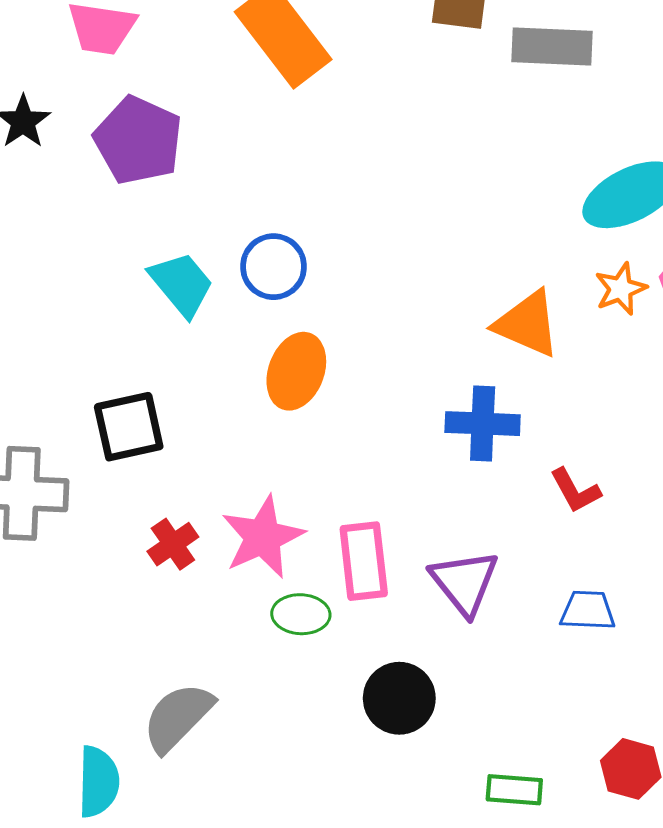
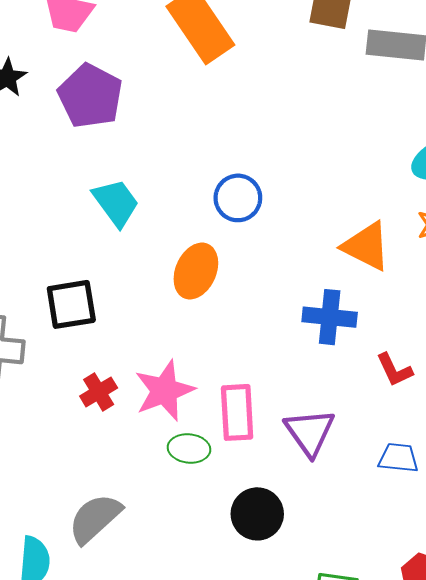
blue circle: (273, 267) -> (238, 198), moved

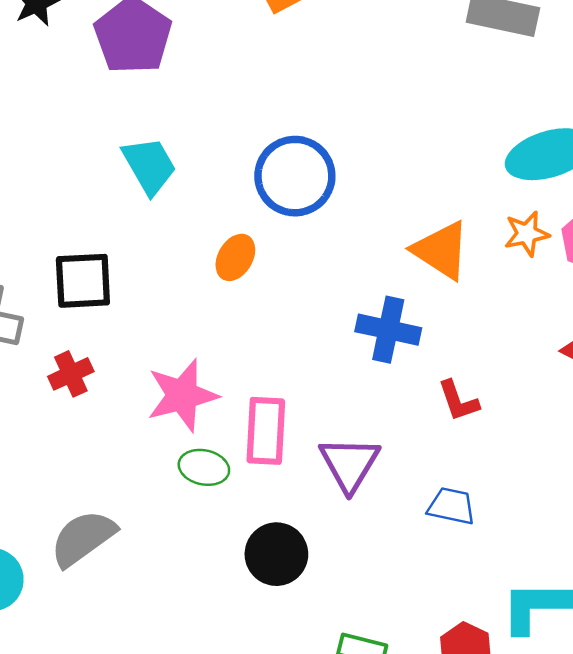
blue circle: (238, 198) -> (295, 176), size x1.4
orange ellipse: (196, 271) -> (235, 257), size x0.7
red cross: (99, 392) -> (71, 374), moved

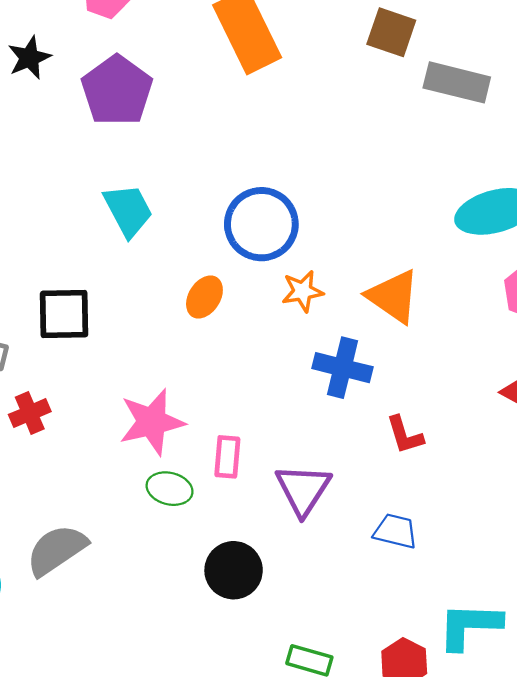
orange star: (527, 234) -> (302, 291), moved
red cross: (71, 374) -> (30, 413), moved
pink rectangle: (266, 431) -> (227, 457), size x0.7

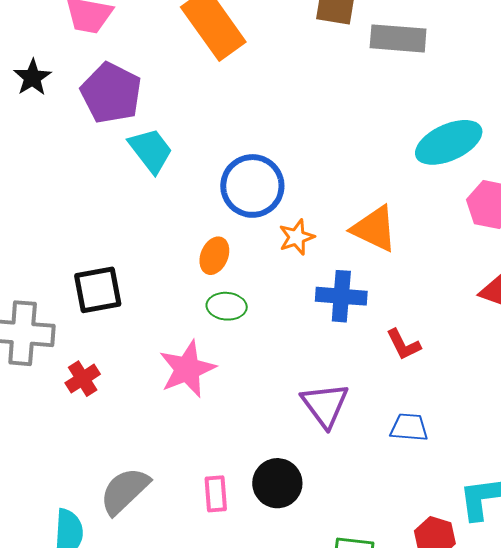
cyan trapezoid: (128, 210) -> (151, 150), moved
pink rectangle: (227, 457) -> (216, 494), moved
green ellipse: (170, 489) -> (227, 306), moved

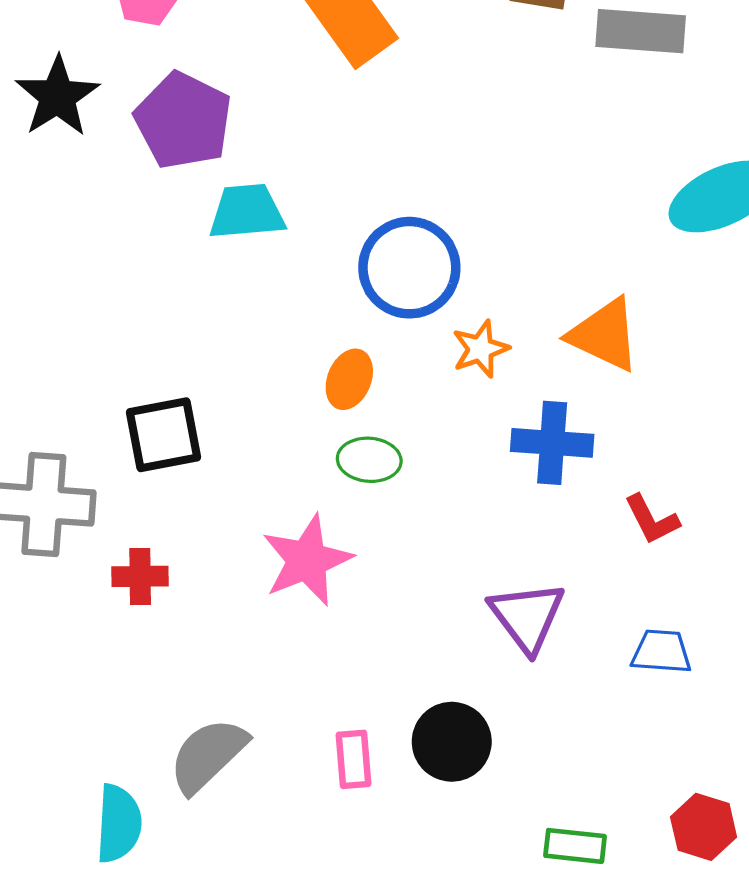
black star: (32, 77) -> (57, 96), size x1.4
cyan trapezoid: (151, 150) -> (247, 212), turned -57
red cross: (83, 379) -> (140, 576), turned 32

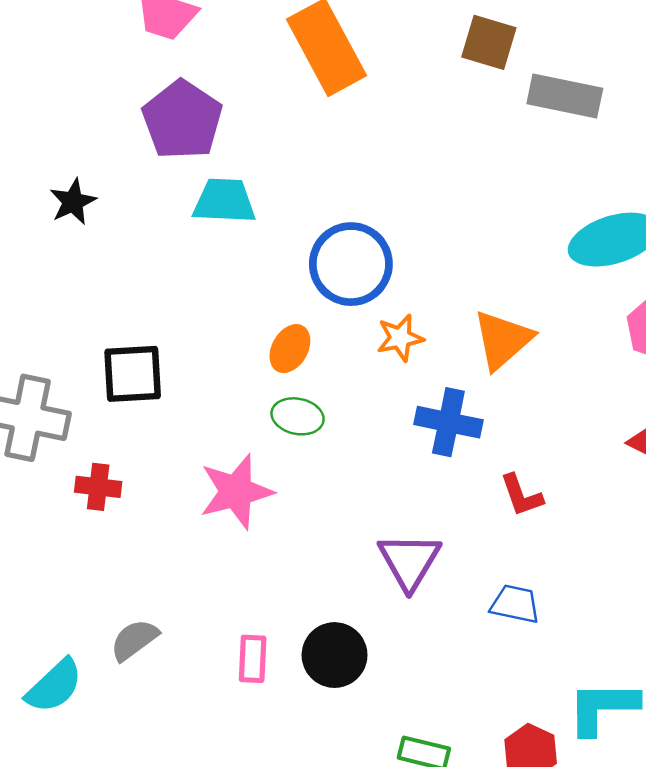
black star: (57, 96) -> (73, 202), moved, size x0.7
orange triangle: (604, 335) -> (503, 340), turned 46
gray semicircle: (208, 755) -> (134, 640), size x0.7
cyan semicircle: (119, 824) -> (54, 686), turned 36

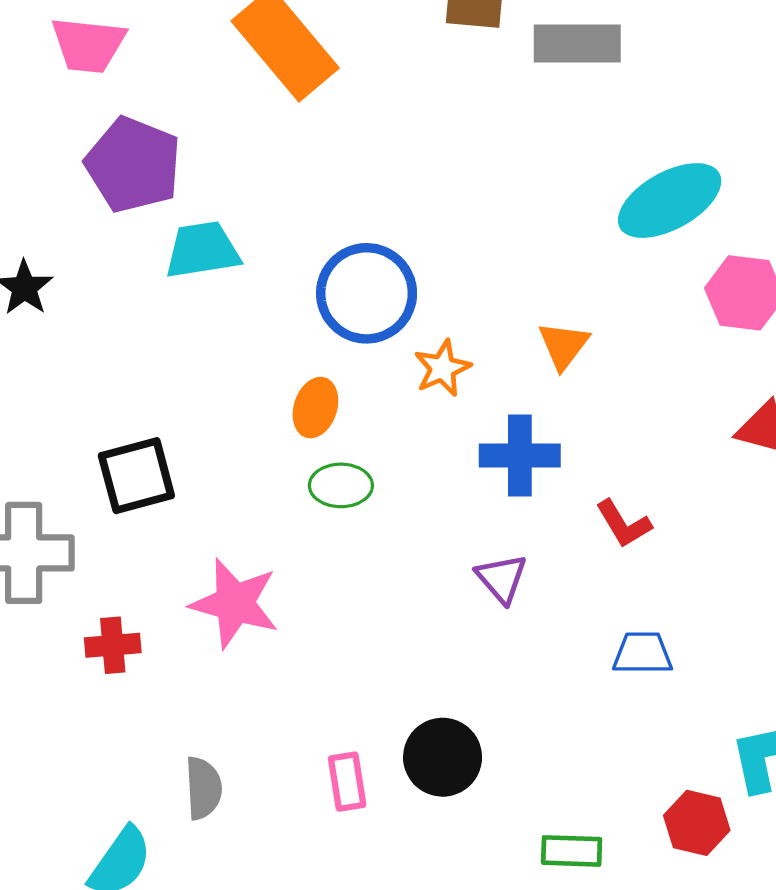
orange triangle: (503, 340) -> (563, 345), size x0.7
red cross: (98, 487) -> (113, 645), moved
pink star: (236, 492) -> (235, 603), moved, turned -30
purple triangle: (409, 561) -> (502, 578), moved, size x0.7
gray semicircle: (134, 640) -> (203, 788), turned 135

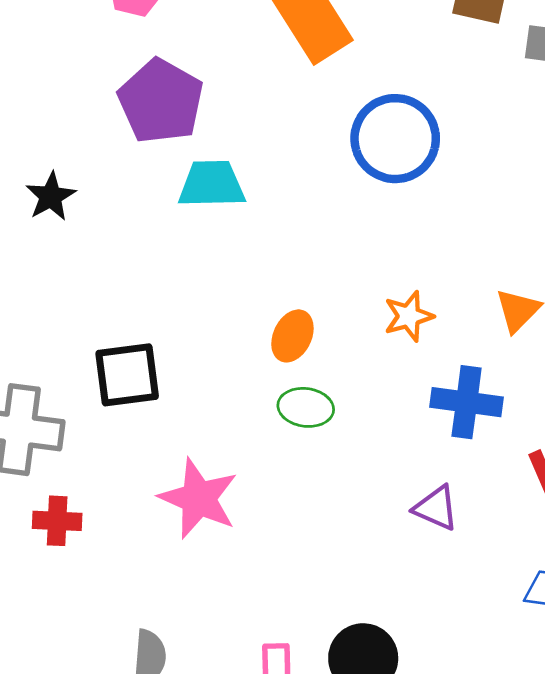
blue circle: (367, 293) -> (395, 139), moved
purple triangle: (502, 578) -> (436, 508), turned -33
red cross: (113, 645) -> (57, 521), moved

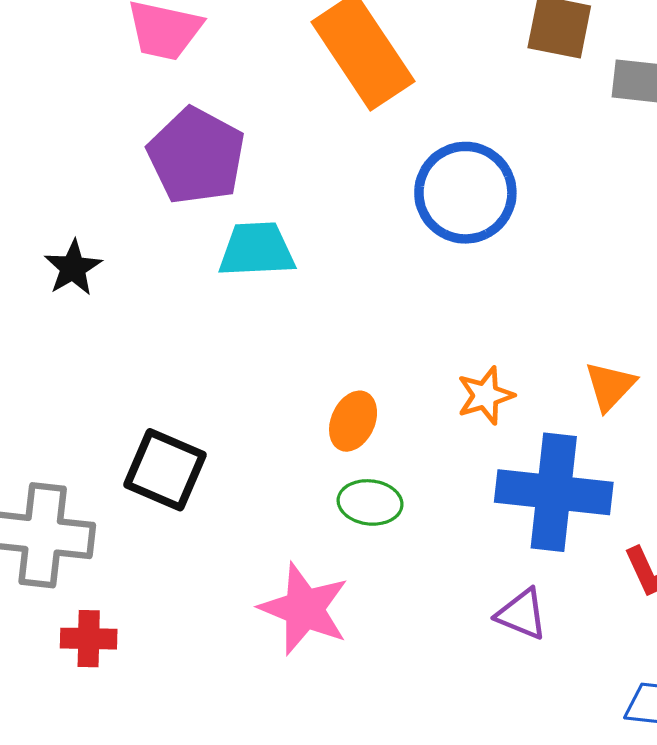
black square: (127, 375) -> (165, 470), turned 32
blue cross: (467, 402) -> (554, 492), size x1.4
pink star: (199, 499) -> (304, 609), moved

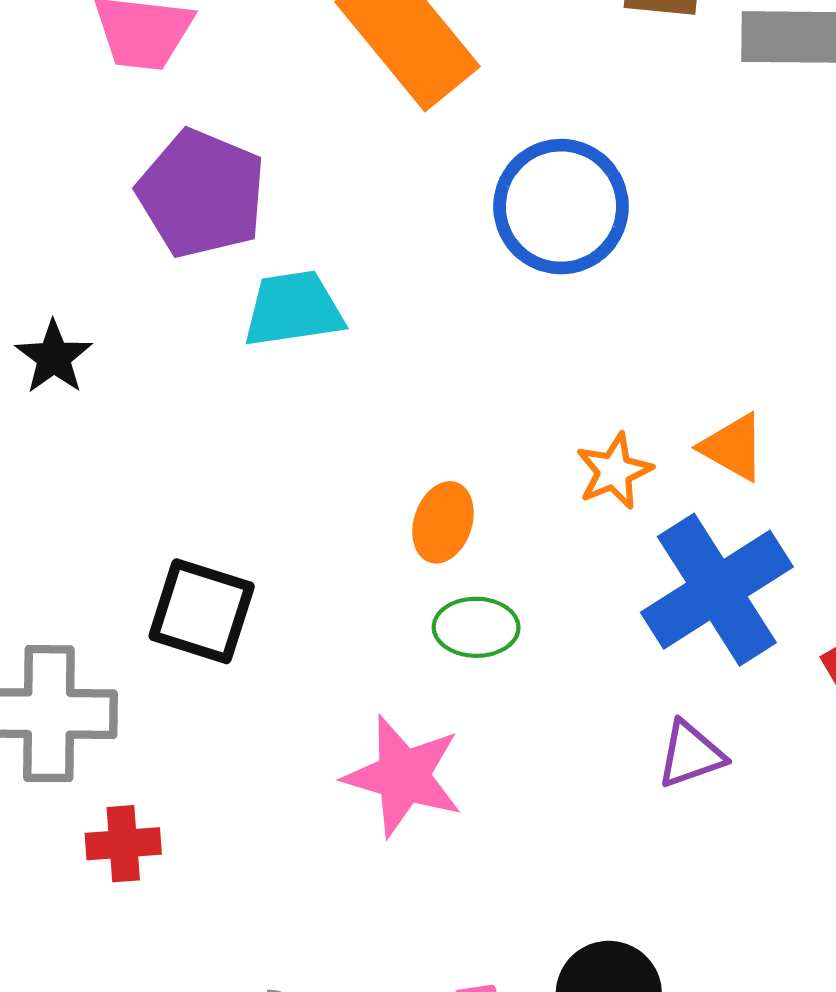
orange triangle: (610, 386) -> (733, 447), moved, turned -38
blue cross: (554, 492) -> (717, 590), turned -33
purple triangle: (522, 614) -> (691, 754), turned -36

